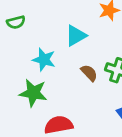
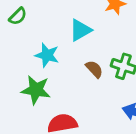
green semicircle: (16, 22) -> (18, 16), turned -30

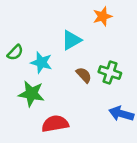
green semicircle: (18, 16) -> (15, 53), moved

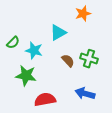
blue arrow: (121, 114) -> (85, 94), moved

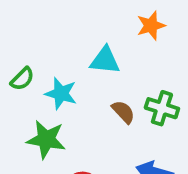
cyan triangle: (58, 33) -> (105, 60), turned 36

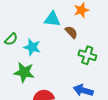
cyan triangle: (105, 60) -> (52, 19), moved
brown semicircle: (123, 112) -> (71, 32), moved

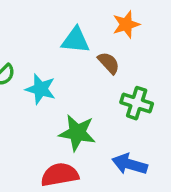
green star: (24, 72) -> (77, 133), moved

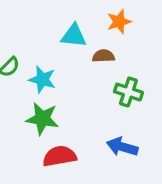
brown semicircle: (109, 63) -> (103, 56), turned -50
green star: (77, 133) -> (42, 119), moved

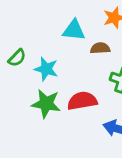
red semicircle: (60, 156) -> (82, 101), moved

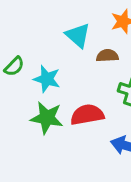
cyan triangle: (74, 30) -> (78, 35), turned 35

